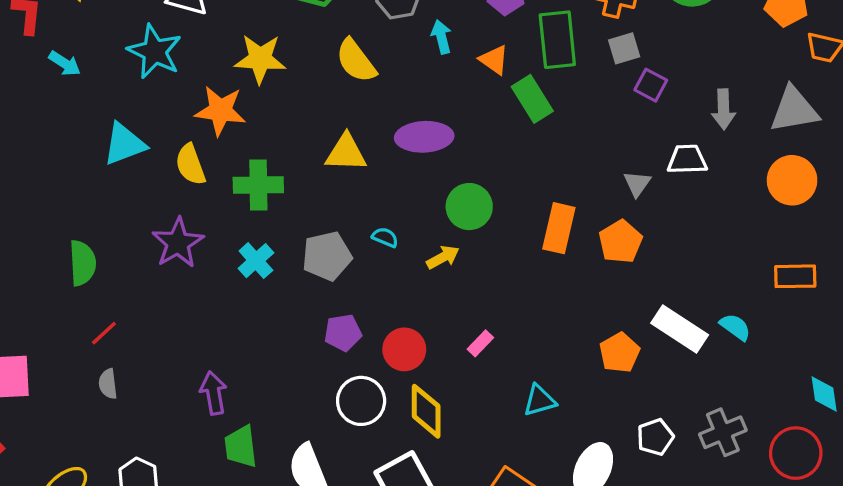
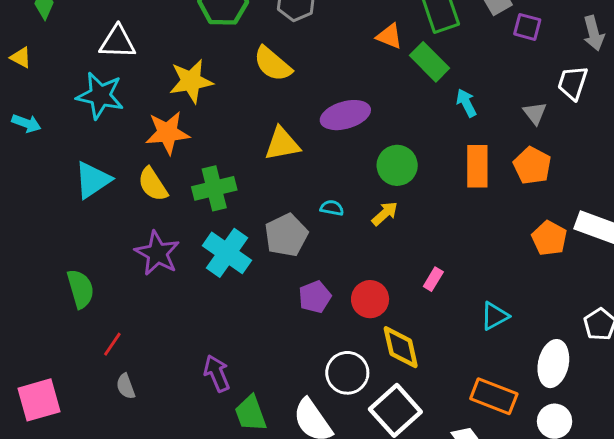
cyan arrow: (441, 37) -> (466, 103), moved
white trapezoid: (687, 159) -> (573, 83), turned -57
cyan cross: (256, 261) -> (227, 253), size x1.5
orange pentagon: (619, 353) -> (549, 238), moved
white circle: (361, 401) -> (347, 373), moved

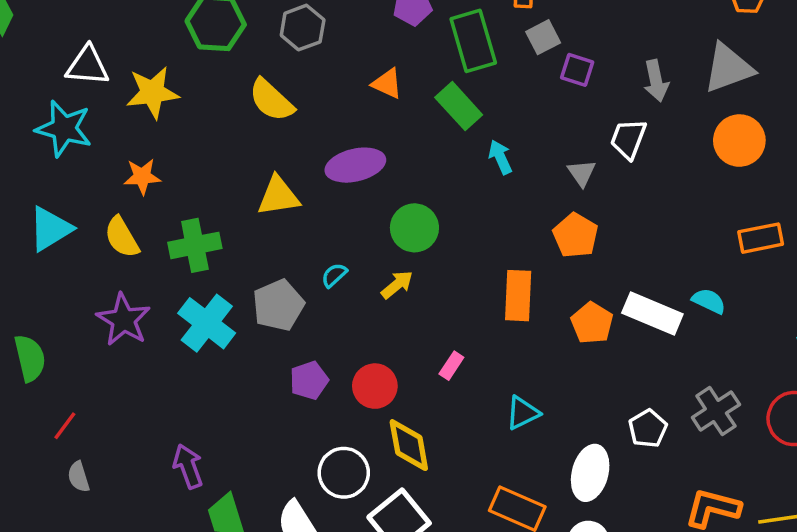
orange triangle: (389, 36) -> (387, 84), moved
yellow star: (191, 81) -> (152, 93), moved
orange star: (167, 133) -> (142, 177), size x0.7
orange rectangle: (477, 166) -> (518, 296), moved
cyan semicircle: (332, 208) -> (334, 275), turned -55

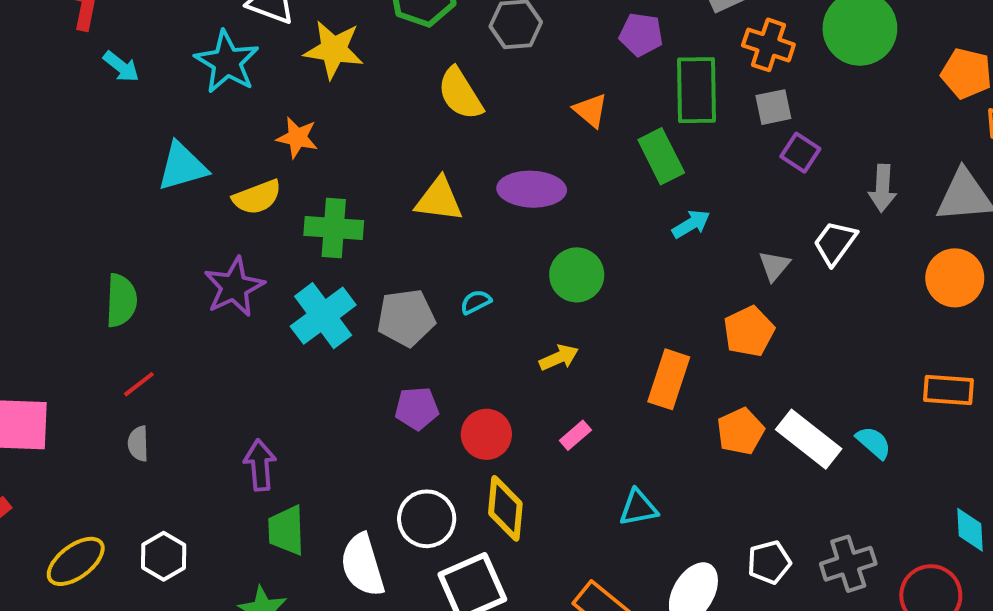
cyan arrow: (500, 157) -> (691, 224), turned 68
yellow semicircle: (122, 237) -> (257, 197), turned -96
yellow arrow: (397, 285) -> (559, 358), moved

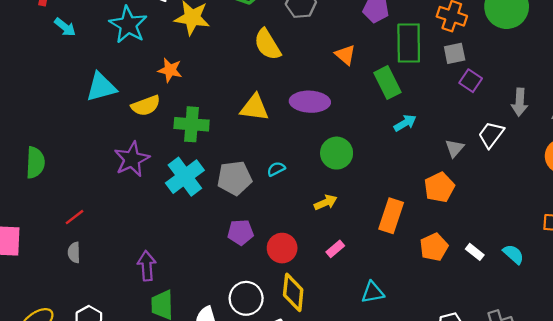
green semicircle: (121, 300) -> (35, 163), moved
white rectangle: (809, 439) -> (475, 252), size x0.5

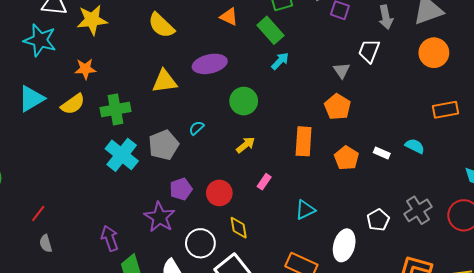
cyan arrow: (405, 123) -> (280, 61), moved
purple star: (132, 159) -> (160, 217), moved
yellow diamond: (293, 292) -> (239, 228), size x0.7

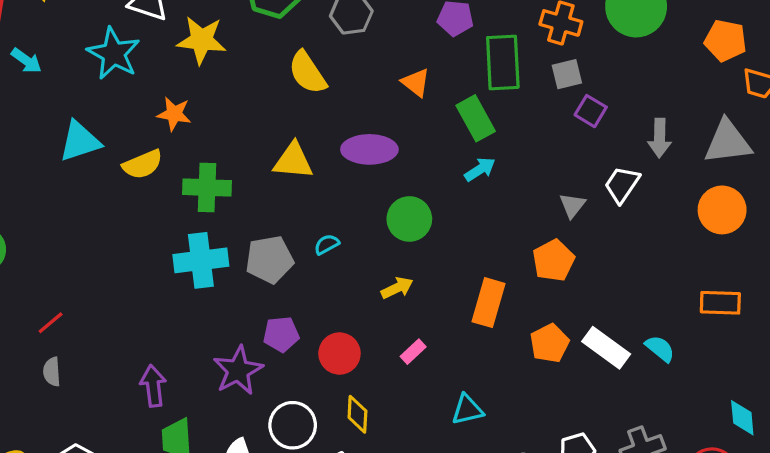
white rectangle: (382, 153) -> (606, 348), size x1.8
cyan cross: (122, 155) -> (201, 260), turned 32

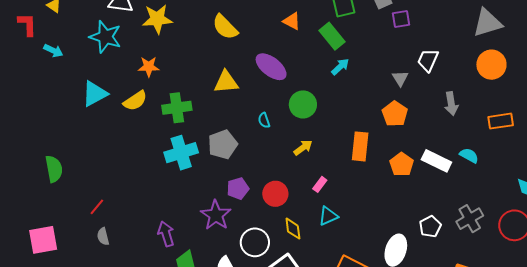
purple square: (591, 111) -> (401, 19), turned -30
gray arrow: (660, 138) -> (451, 104), moved
purple ellipse: (369, 149) -> (271, 67), turned 48
cyan semicircle: (327, 244) -> (264, 120), moved, turned -70
cyan triangle: (467, 410) -> (328, 216), moved

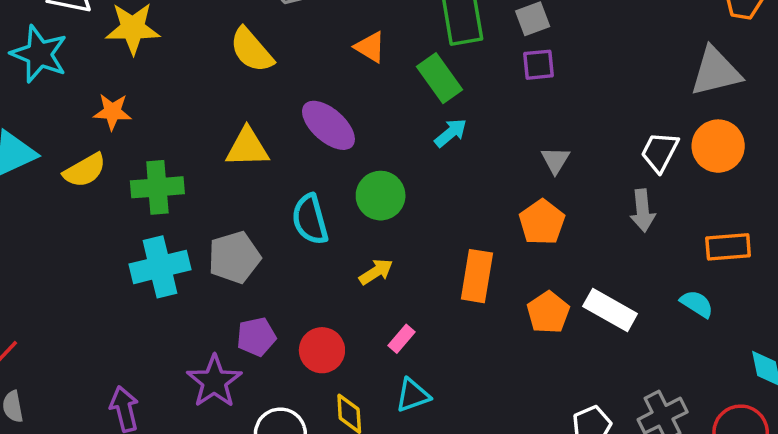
purple square: (401, 19) -> (538, 65), moved
white trapezoid: (428, 60) -> (660, 152), moved
cyan semicircle: (264, 120) -> (310, 219), size x1.8
cyan semicircle: (469, 155) -> (697, 304), moved

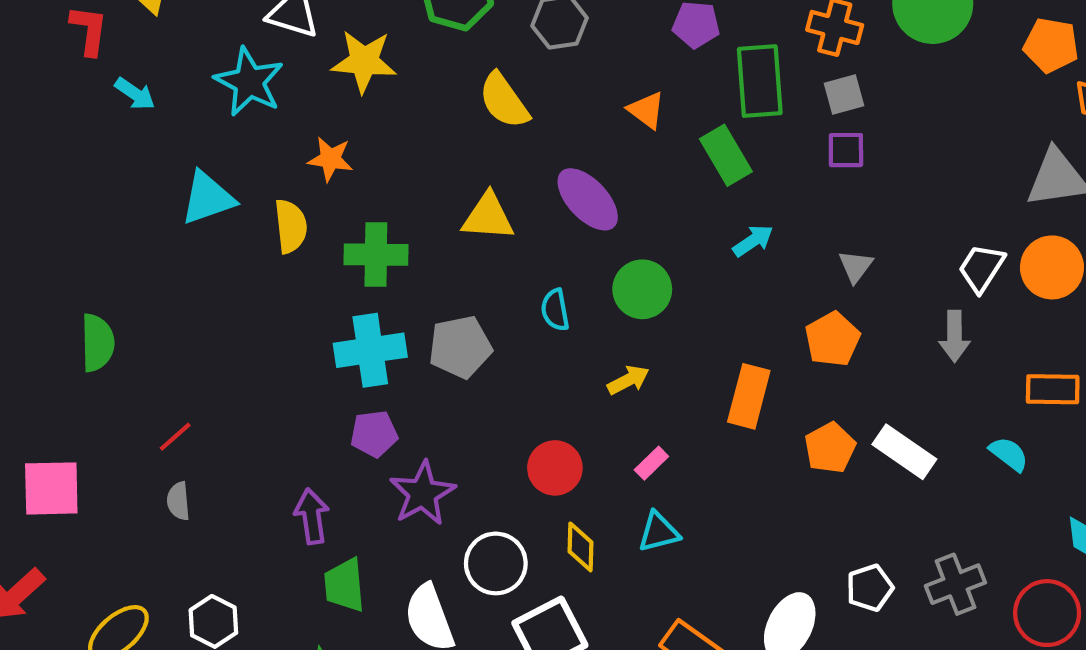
cyan arrow: (451, 133) -> (753, 241), moved
yellow semicircle: (85, 170) -> (291, 226), turned -72
cyan semicircle: (310, 219) -> (555, 310), size x0.7
purple pentagon: (256, 337) -> (374, 434), moved

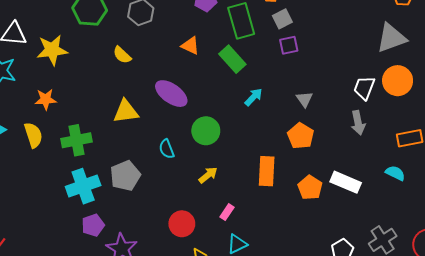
yellow semicircle: (504, 101) -> (122, 55), size x0.7

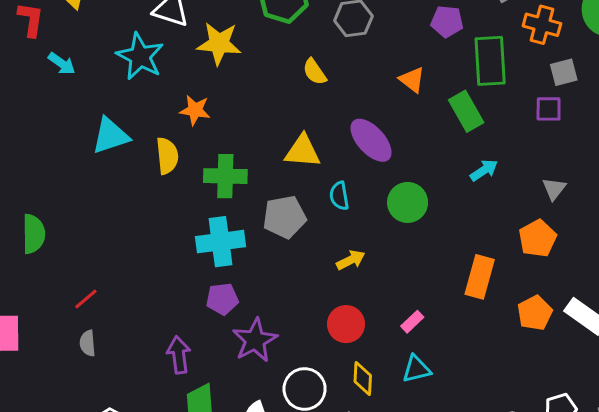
gray square: (282, 19) -> (564, 72), moved
cyan semicircle: (167, 149) -> (339, 196), moved
yellow arrow: (208, 175) -> (351, 260), moved
gray pentagon: (125, 176) -> (284, 217), moved

